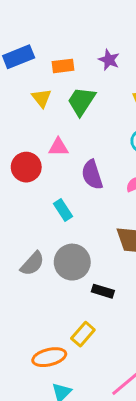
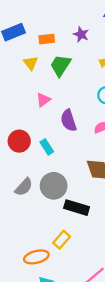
pink triangle: (58, 147) -> (43, 100), turned -35
red circle: (26, 167) -> (19, 141), moved
black rectangle: (103, 291) -> (77, 208), size x1.5

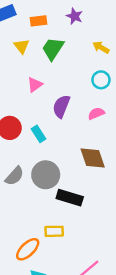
purple semicircle: (68, 120) -> (61, 106), turned 40
yellow rectangle: (62, 240) -> (54, 231), turned 48
orange ellipse: (36, 257) -> (28, 249), turned -30

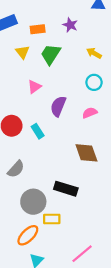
gray circle: (46, 175) -> (33, 202), moved

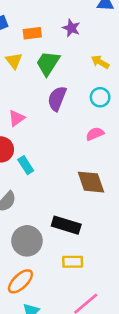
pink triangle: (34, 87) -> (17, 118), moved
purple semicircle: (58, 106) -> (57, 99), moved
cyan rectangle: (38, 131) -> (26, 165), moved
yellow rectangle: (52, 219) -> (73, 262), moved

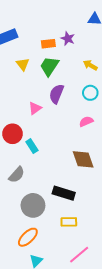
orange rectangle: (32, 33) -> (48, 44), moved
pink triangle: (17, 118) -> (35, 108), moved

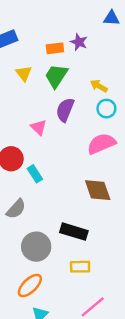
yellow arrow: (90, 65) -> (99, 86), moved
pink triangle: (35, 108) -> (39, 127), turned -40
pink semicircle: (86, 121) -> (101, 144), size x1.6

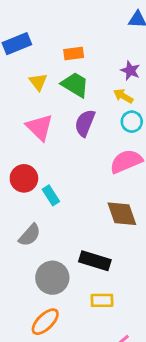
purple star: (79, 42) -> (130, 71), moved
green trapezoid: (56, 76) -> (75, 85), turned 88
pink triangle: (39, 127) -> (40, 127), moved, size x1.5

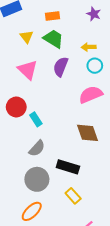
purple star: (130, 71) -> (94, 14), moved
yellow arrow: (123, 96) -> (89, 47), turned -32
gray semicircle: (30, 235) -> (37, 148), moved
yellow rectangle: (102, 300) -> (73, 196), turned 49

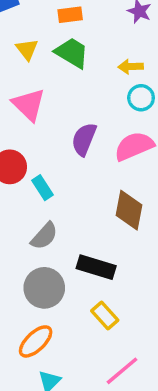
purple semicircle: (61, 67) -> (84, 139), moved
brown diamond: (88, 133) -> (129, 210), turned 30

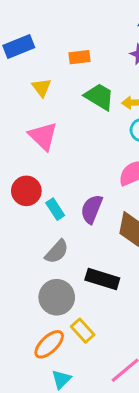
green trapezoid: (72, 53) -> (99, 97), moved
purple semicircle: (84, 139) -> (92, 209), moved
yellow rectangle: (105, 316) -> (83, 331), moved

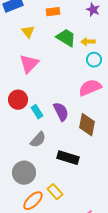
pink triangle: (43, 136) -> (29, 64), turned 30
purple semicircle: (92, 209) -> (61, 112), turned 132
gray circle: (57, 297) -> (24, 173), moved

